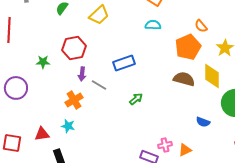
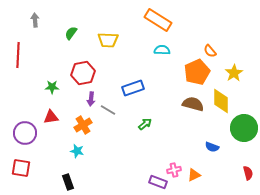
yellow trapezoid: (99, 15) -> (108, 40), turned 45
purple circle: (16, 88) -> (25, 133), moved
red triangle: (42, 134) -> (51, 117), moved

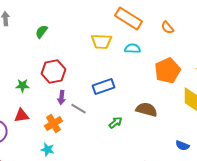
yellow trapezoid: (108, 40) -> (101, 42), moved
orange semicircle: (210, 51) -> (167, 28), moved
brown semicircle: (193, 104) -> (146, 110), moved

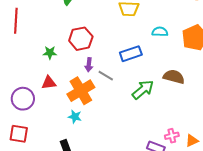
cyan semicircle: (132, 49) -> (160, 32), moved
green arrow: (115, 123) -> (143, 90), size x1.6
orange cross: (53, 124) -> (81, 91), size x1.5

